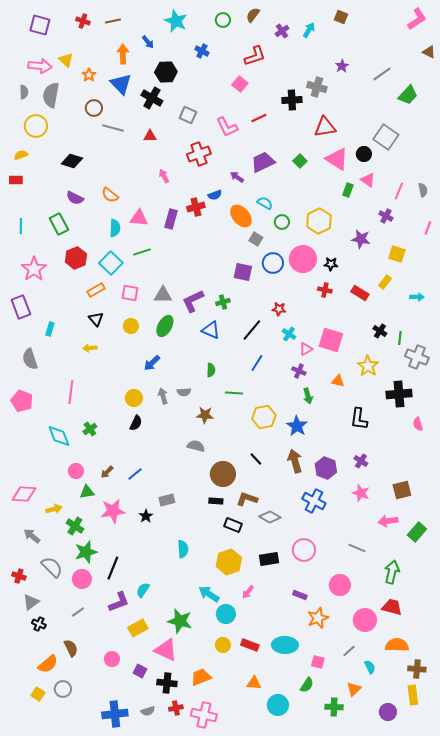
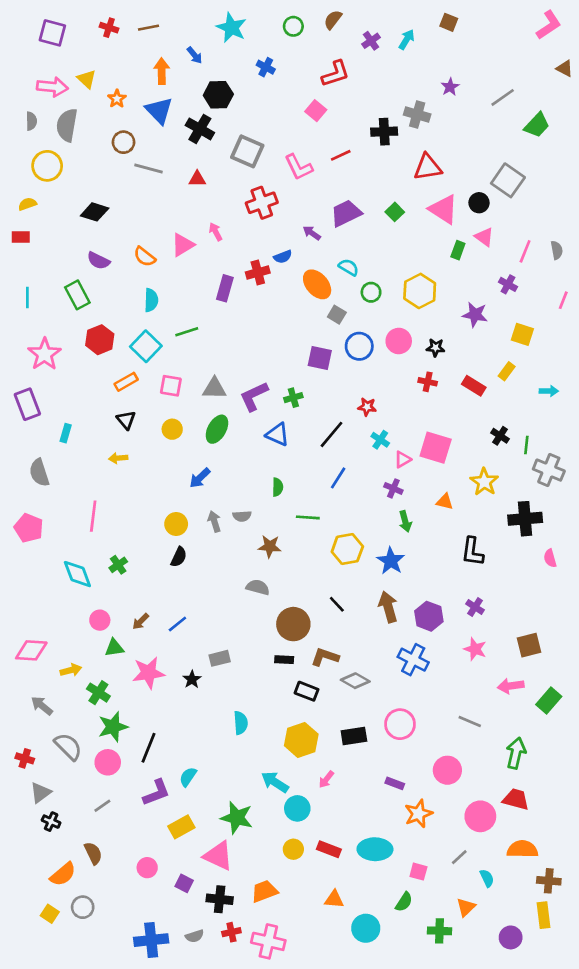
gray square: (188, 115) -> (247, 151), size x1.4
pink triangle: (139, 218) -> (183, 245), moved, turned -36
pink circle: (303, 259) -> (399, 341), size x0.7

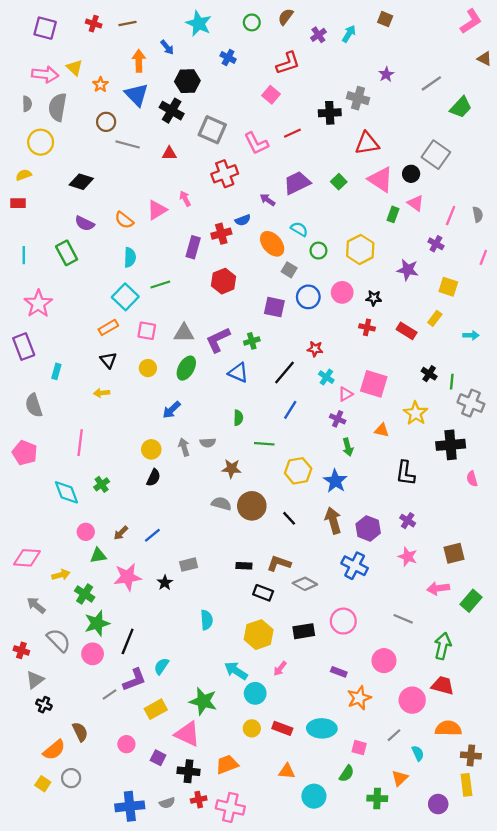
red hexagon: (100, 340) -> (224, 281), moved
brown circle: (293, 624) -> (252, 506), moved
gray line: (102, 806) -> (109, 694), moved

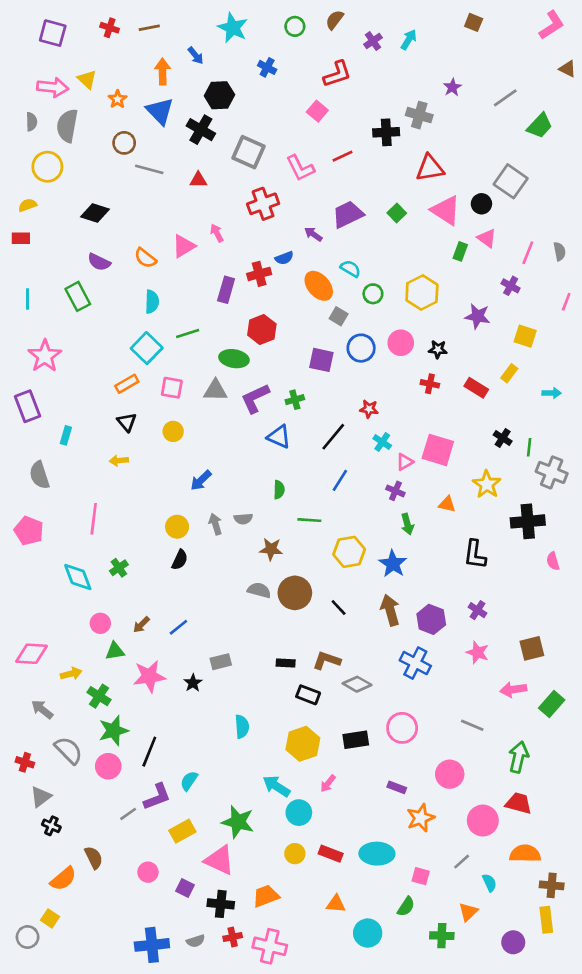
brown square: (385, 19) -> (474, 22), moved
green ellipse: (186, 368) -> (234, 359), moved, turned 70
gray circle: (71, 778) -> (28, 937), moved

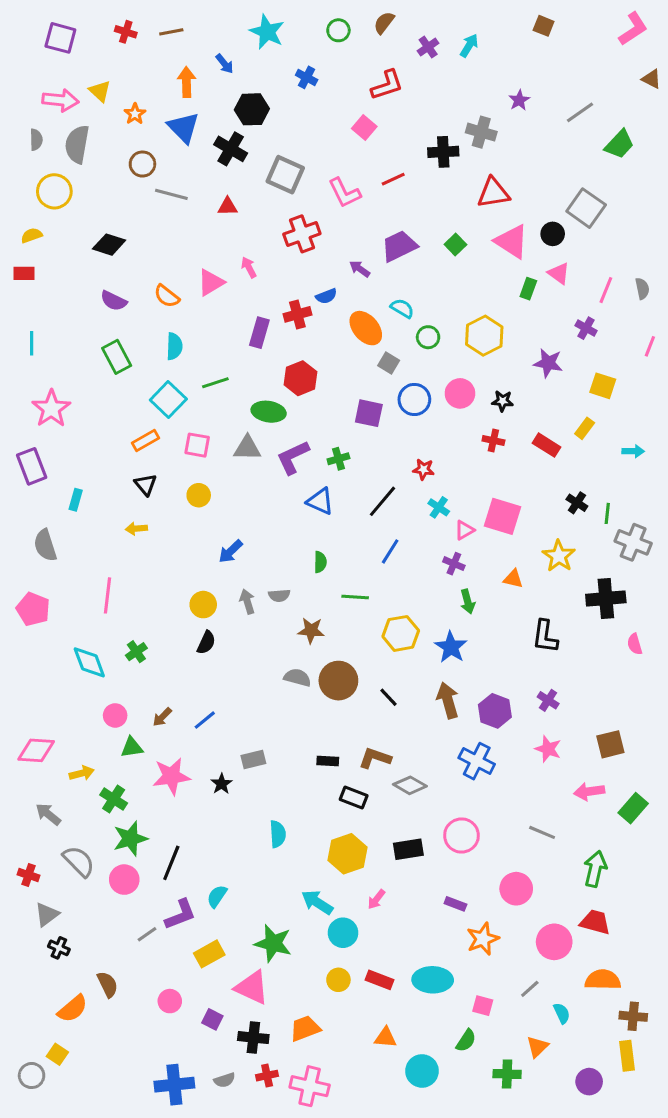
green rectangle: (78, 296) -> (117, 357), moved

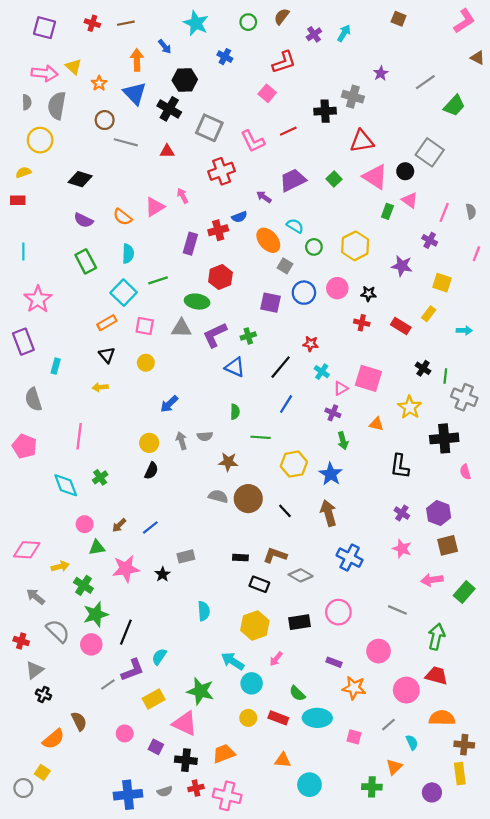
purple hexagon: (495, 711) -> (439, 513), moved
orange star: (483, 939) -> (354, 688), turned 30
green semicircle: (466, 1041) -> (297, 693), moved, turned 102

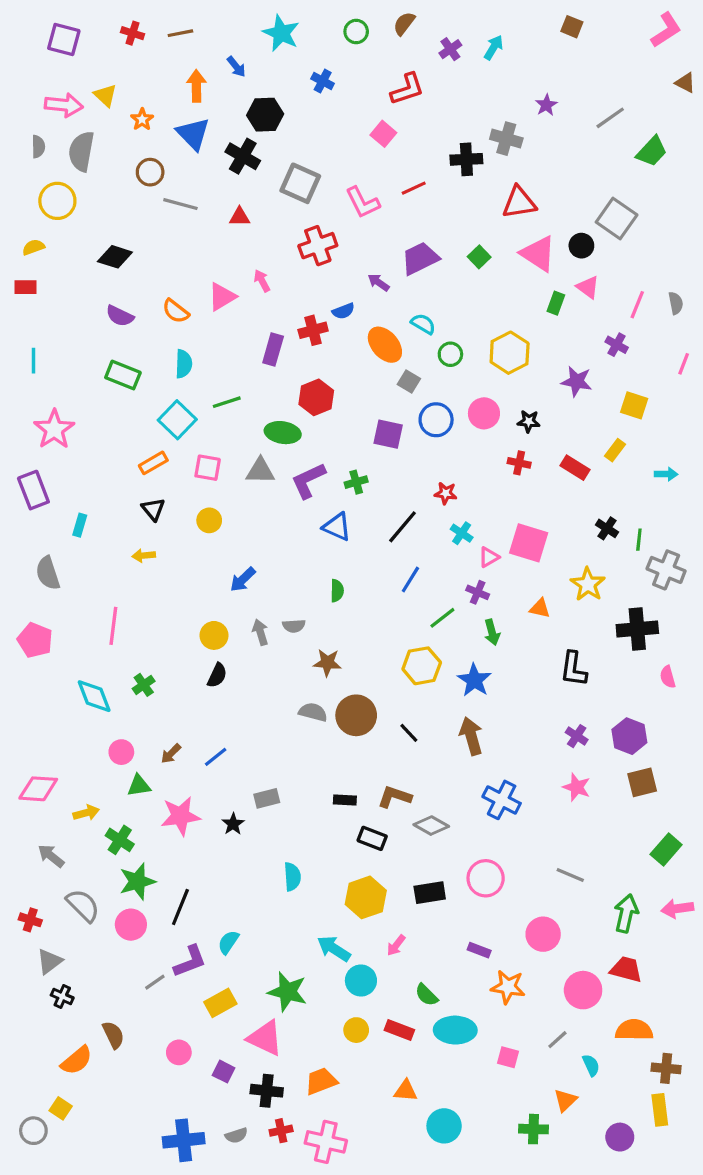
green rectangle: (86, 261) -> (123, 375), turned -40
green line: (260, 437) -> (442, 618), moved, turned -42
pink arrow: (432, 580) -> (677, 909), moved

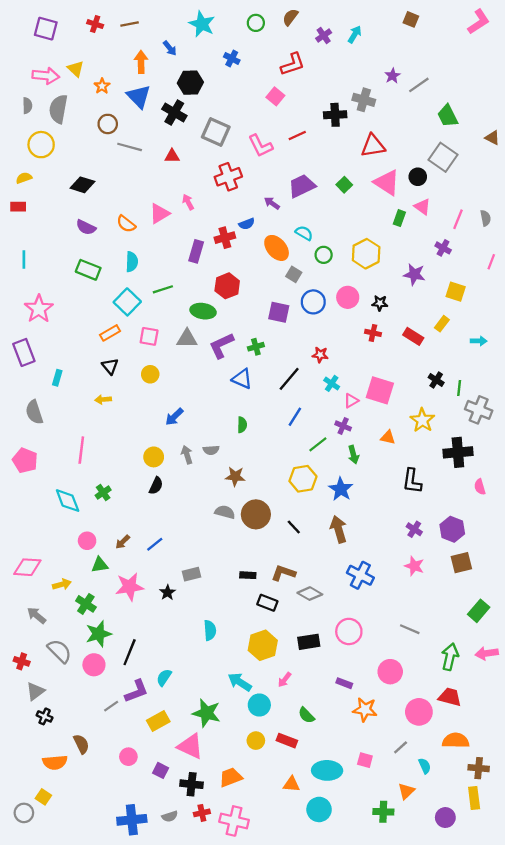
brown triangle: (685, 83) -> (492, 138), moved
gray line: (610, 118) -> (419, 85), moved
green trapezoid: (652, 151) -> (448, 116), moved, turned 110
cyan ellipse: (455, 1030) -> (327, 770), moved
orange semicircle: (77, 1060) -> (55, 762), turned 35

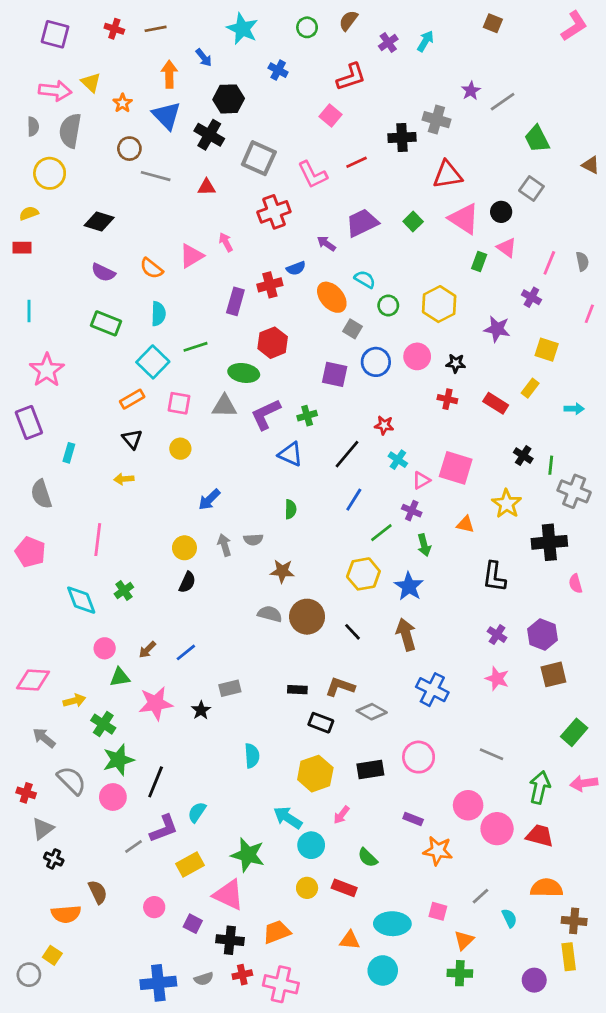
gray square: (443, 157) -> (531, 188), size x0.7
pink circle: (419, 712) -> (497, 829), moved
orange triangle: (406, 791) -> (464, 940), moved

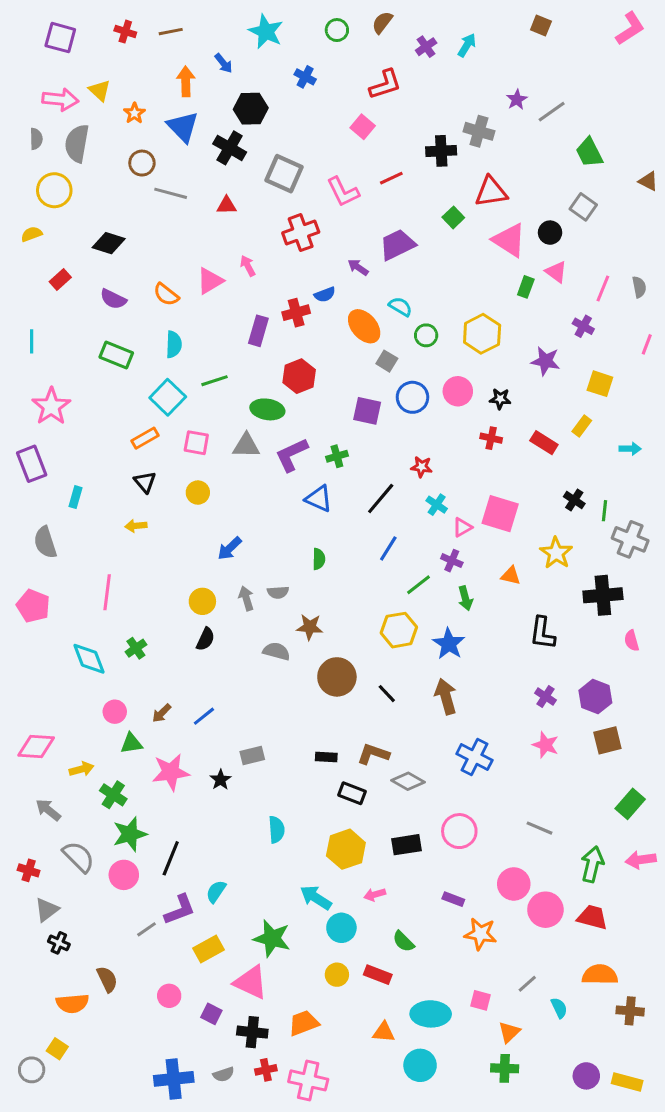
green square: (413, 222) -> (453, 217), moved
red rectangle: (22, 248) -> (60, 279), moved, turned -42
gray semicircle: (270, 614) -> (276, 651), moved
pink arrow: (341, 815) -> (375, 895), turned 36
yellow rectangle: (569, 957) -> (627, 1082), moved, turned -68

